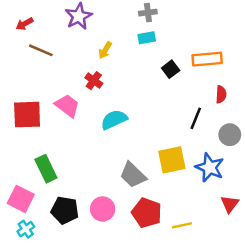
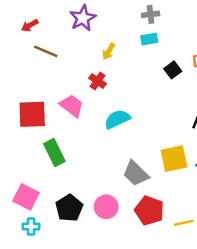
green rectangle: (46, 169) -> (54, 153), moved
black pentagon: (65, 210) -> (69, 208), turned 30
cyan cross: (26, 229) -> (31, 226), turned 35

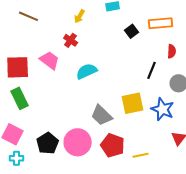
green rectangle: (54, 153) -> (20, 98), moved
pink circle: (106, 207) -> (78, 142), size x1.4

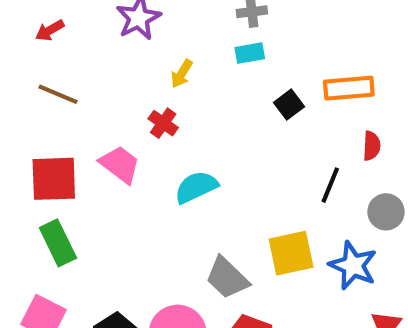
brown line: (29, 16) -> (58, 94), moved

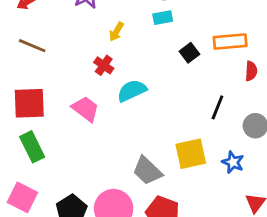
red semicircle: (372, 146) -> (251, 71), moved
pink trapezoid: (120, 164) -> (85, 109), moved
cyan semicircle: (196, 187) -> (132, 91), moved
blue star: (353, 266) -> (233, 162), size x0.7

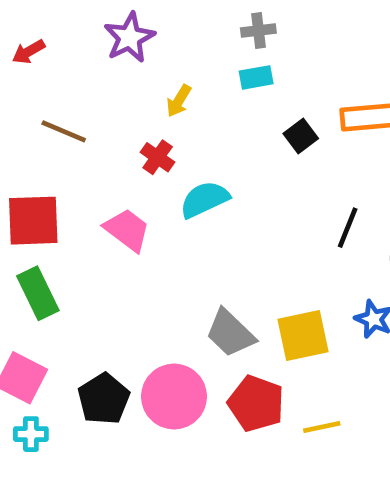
brown line: (32, 46) -> (64, 131), moved
yellow square: (191, 154) -> (303, 336), moved

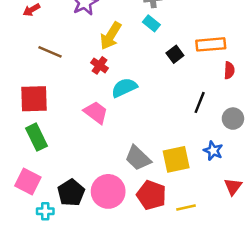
cyan rectangle: (256, 77) -> (151, 23), turned 49
yellow arrow: (179, 101) -> (111, 36), size x1.6
pink trapezoid: (127, 230) -> (96, 112), moved
cyan cross: (31, 434) -> (45, 211), moved

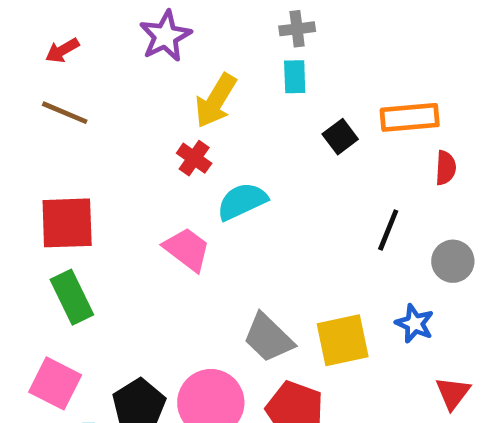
cyan rectangle: (151, 23) -> (295, 77), turned 49
brown line: (50, 52) -> (65, 113), moved

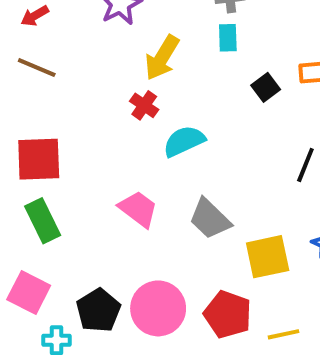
pink trapezoid: (187, 249) -> (138, 209), moved
gray trapezoid: (268, 338) -> (210, 219), moved

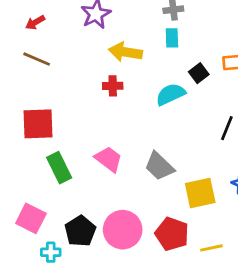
yellow arrow: (162, 58) -> (125, 52), turned 68
red cross: (144, 105) -> (113, 86), turned -36
cyan semicircle: (184, 141) -> (171, 94), moved
green rectangle: (43, 221) -> (59, 168), moved

